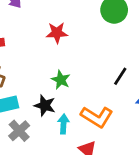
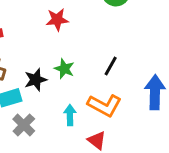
black line: (120, 76) -> (111, 66), moved
black star: (45, 105) -> (36, 80), moved, turned -30

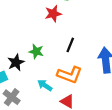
red star: (57, 20) -> (53, 14), moved
cyan arrow: (70, 115) -> (45, 85), turned -48

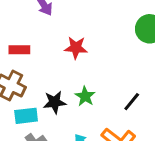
red star: (53, 14) -> (76, 48), moved

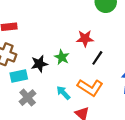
red star: (76, 48) -> (85, 38), moved

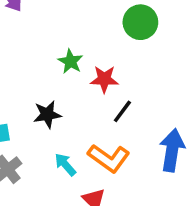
green star: (62, 57) -> (70, 61), moved
black star: (39, 64) -> (47, 114), moved

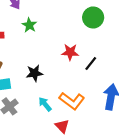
green star: (70, 61) -> (29, 25), moved
black line: (122, 111) -> (91, 64), moved

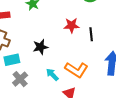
black line: (91, 64) -> (91, 34), turned -40

